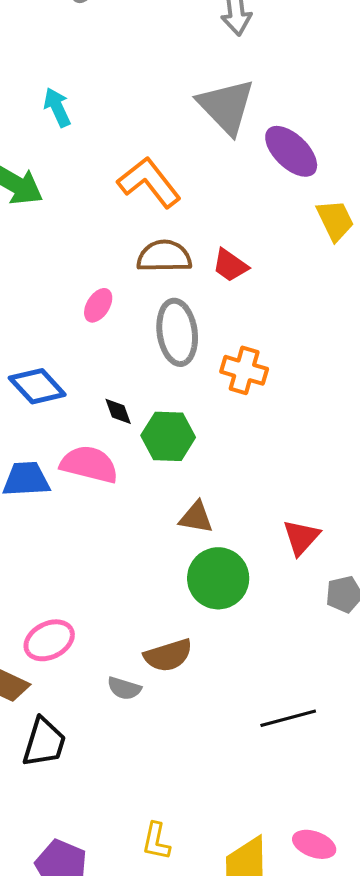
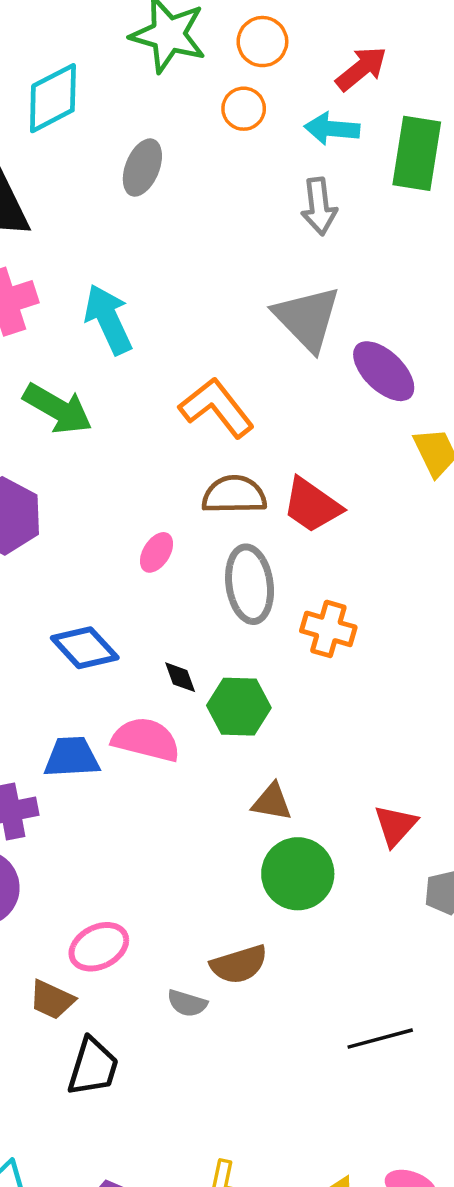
cyan arrow: (57, 107) -> (108, 319), size x1.5
red trapezoid: (230, 265) -> (312, 505), size x1.4

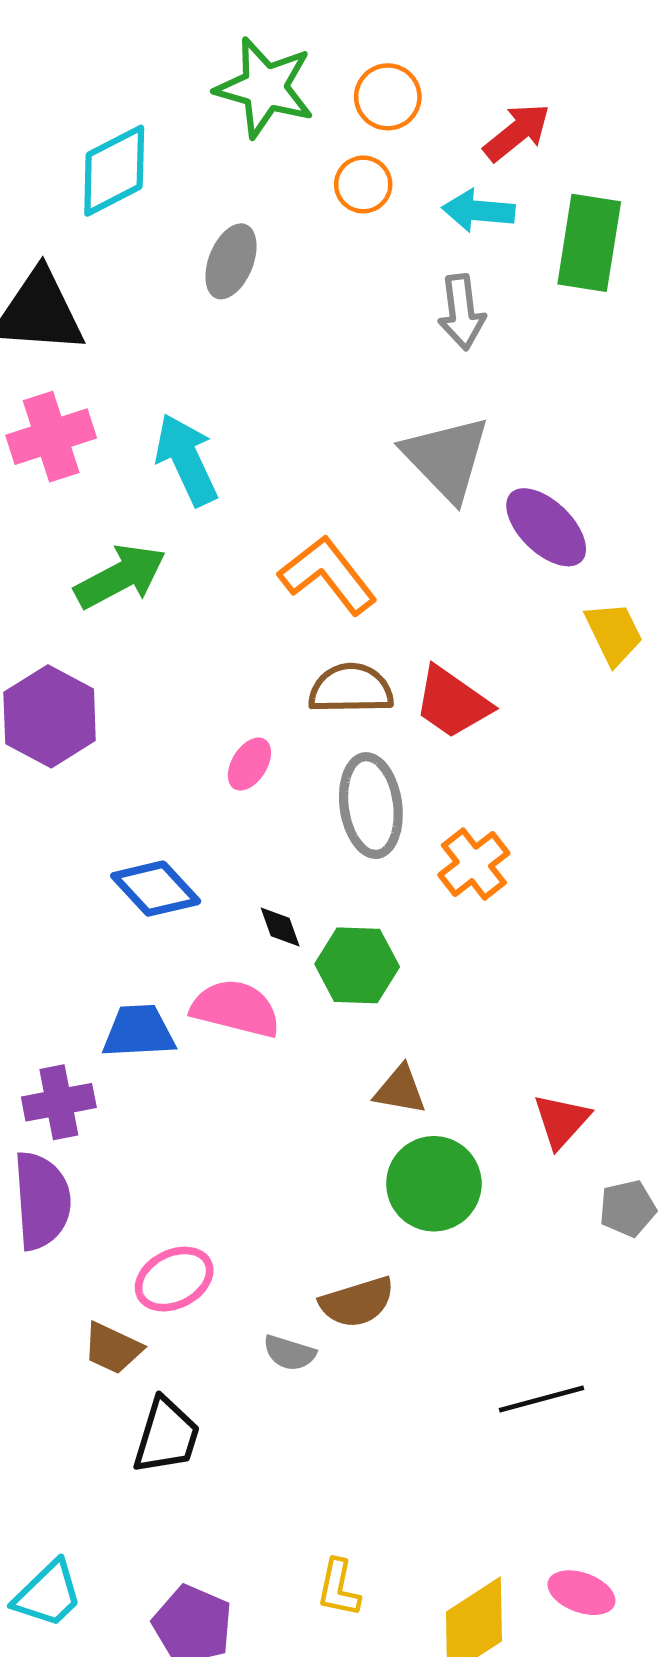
green arrow: (58, 409) -> (120, 576), turned -58
orange cross: (328, 629) -> (474, 864), turned 36

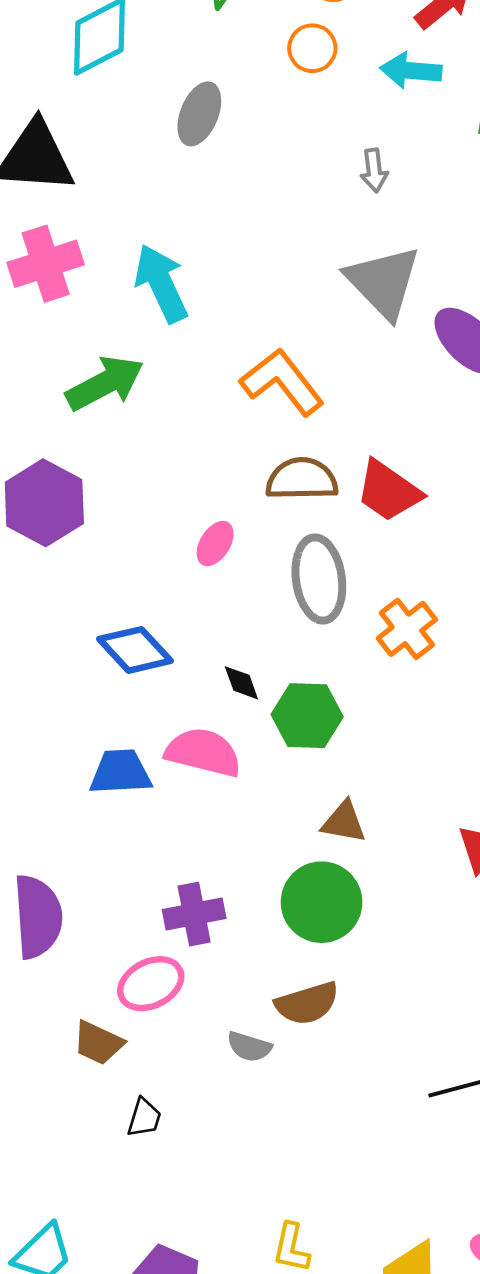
gray arrow: (462, 312) -> (374, 170), moved, size x0.7
purple cross: (59, 1102) -> (194, 914), moved
green circle: (434, 1184) -> (322, 902), moved
black trapezoid: (166, 1436) -> (144, 1118), size x0.6

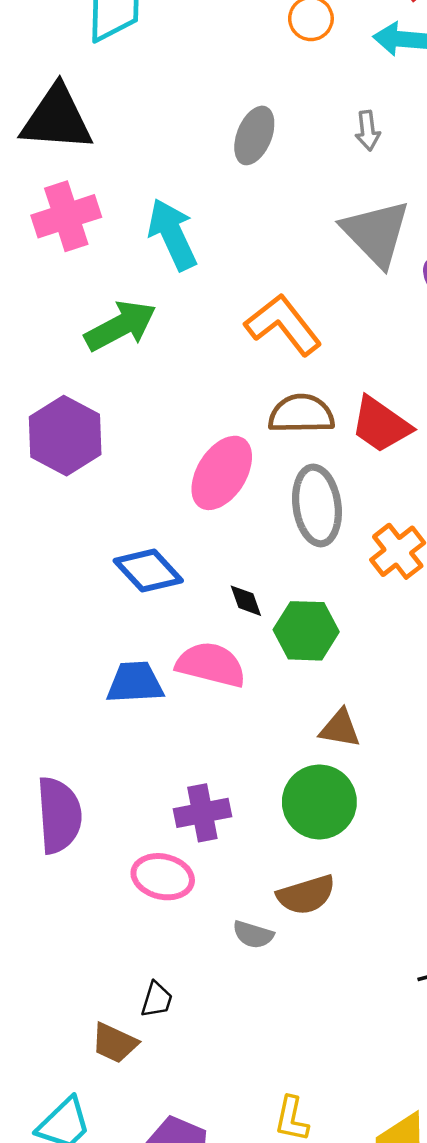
gray ellipse: (199, 114) -> (254, 135), moved
pink ellipse: (215, 544) -> (222, 473), size x1.8
pink ellipse: (151, 984) -> (163, 877), turned 40
brown trapezoid: (98, 1043) -> (114, 1043), moved

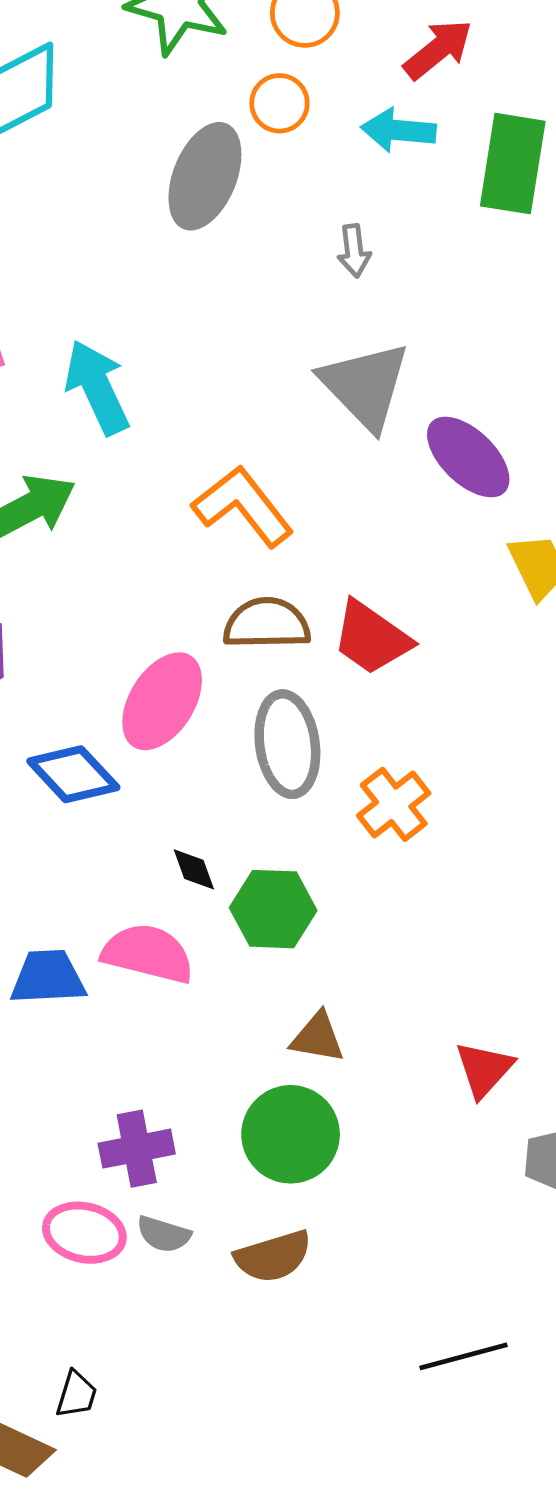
gray ellipse: (254, 135) -> (205, 176), moved, size x1.4
blue diamond: (148, 571) -> (73, 774), moved
gray semicircle: (253, 935) -> (164, 1234), moved

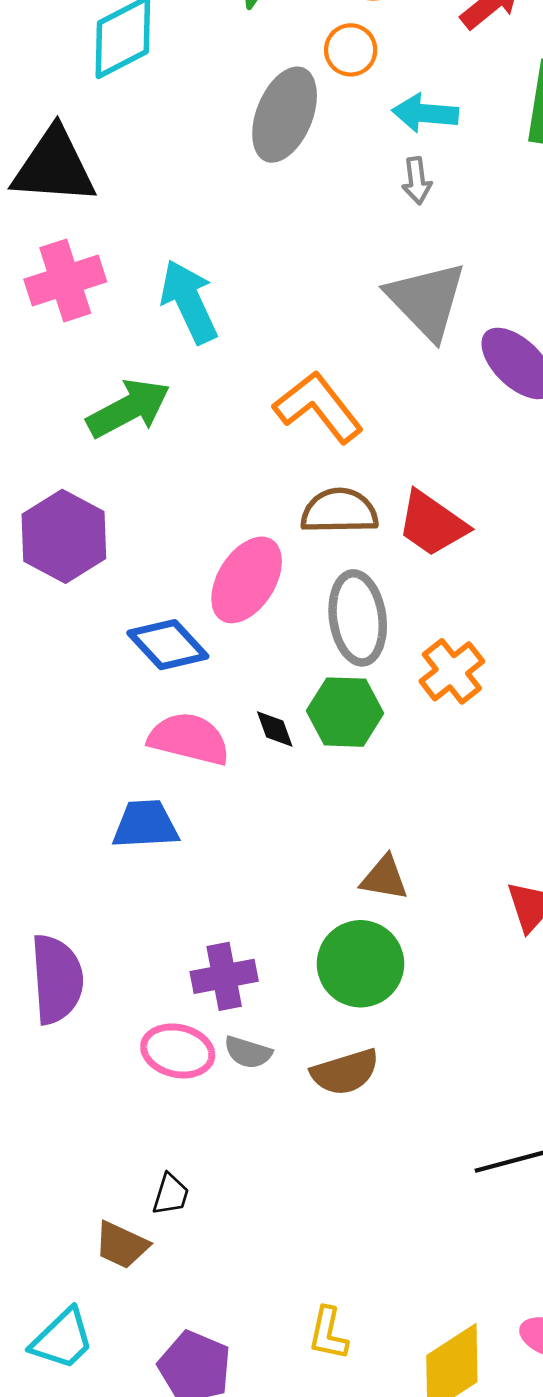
cyan arrow: (398, 130) -> (425, 113), moved
green hexagon: (273, 909) -> (345, 712), moved
pink semicircle: (148, 953) -> (189, 739), moved

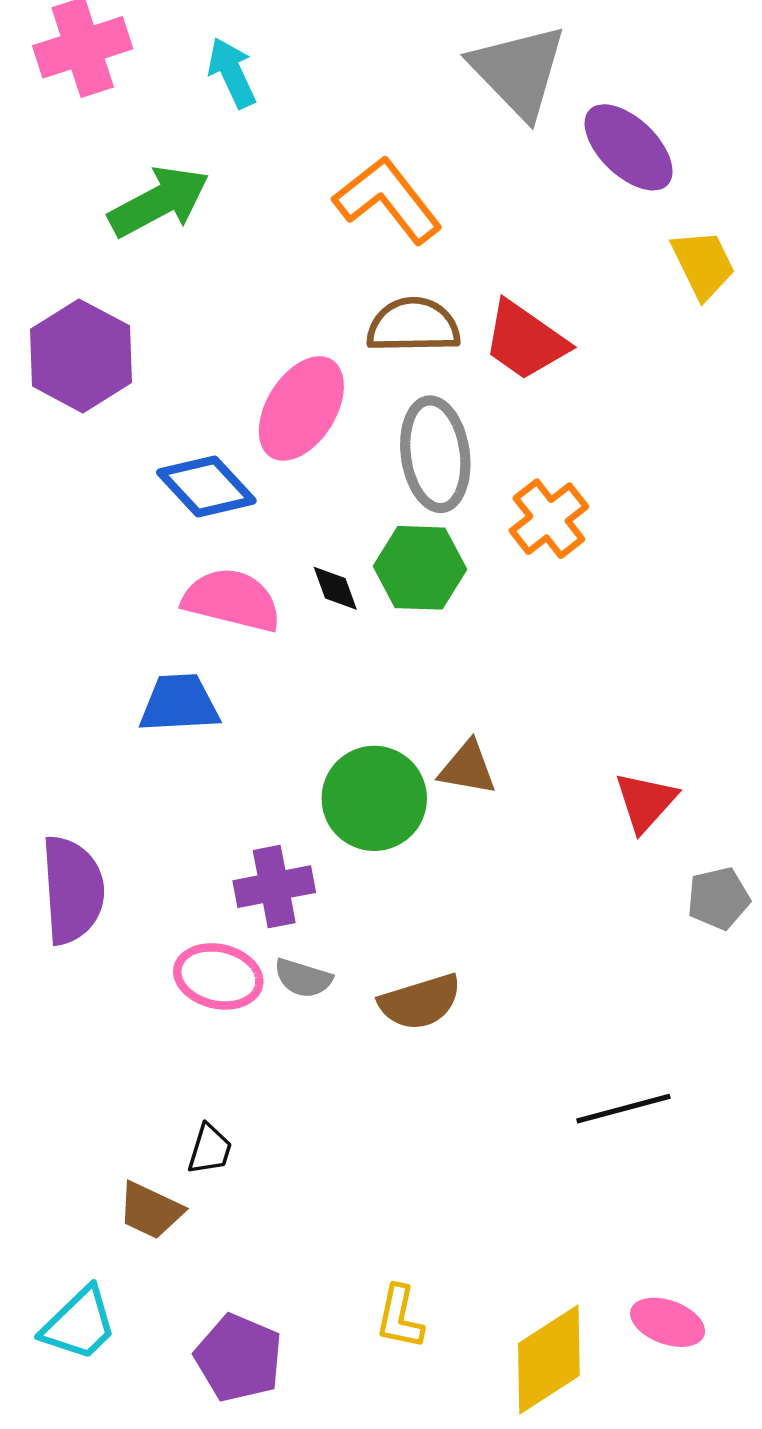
cyan arrow: (189, 302) -> (232, 73), size x0.7
green circle: (360, 964) -> (374, 798), moved

